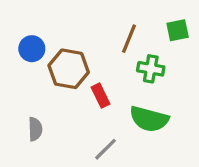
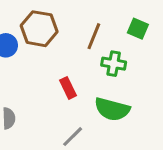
green square: (178, 30) -> (138, 29), turned 35
brown hexagon: (69, 69) -> (39, 29), moved

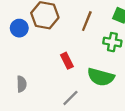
green cross: (114, 64) -> (112, 42), moved

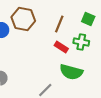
red rectangle: (67, 61) -> (61, 47), moved, turned -32

